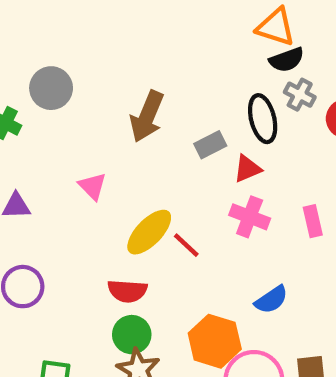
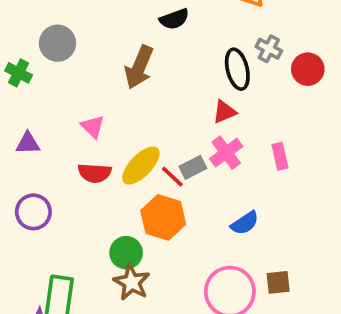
black semicircle: (287, 60) -> (174, 19), moved
gray rectangle: (210, 145) -> (193, 167), moved
pink cross: (250, 217) -> (226, 153), turned 32
red semicircle: (127, 291) -> (95, 173), moved
orange hexagon: (215, 341) -> (163, 217), moved

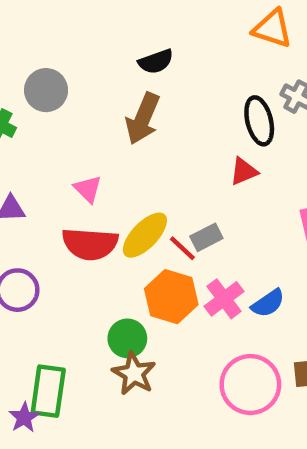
black semicircle: (174, 19) -> (156, 62), moved
pink cross: (226, 153) -> (224, 299), moved
red semicircle: (95, 173) -> (90, 244), size x1.4

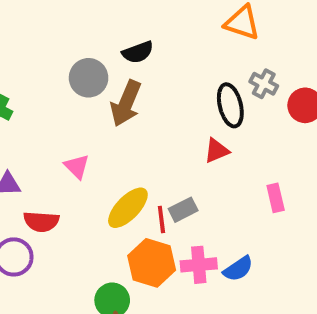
gray circle: (46, 90) -> (89, 78), moved
red semicircle: (90, 244) -> (41, 222), moved, size x0.7
red line: (182, 248) -> (161, 220), turned 40
pink cross: (224, 299) -> (199, 265), turned 32

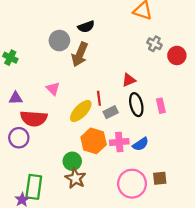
black ellipse: (230, 105) -> (136, 105), moved
red line: (161, 220) -> (99, 98), moved
red semicircle: (41, 222) -> (34, 119), size x1.4

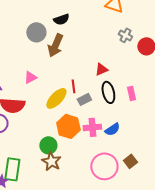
pink triangle: (53, 89) -> (30, 77), turned 48
brown square: (160, 178) -> (130, 161), turned -32

